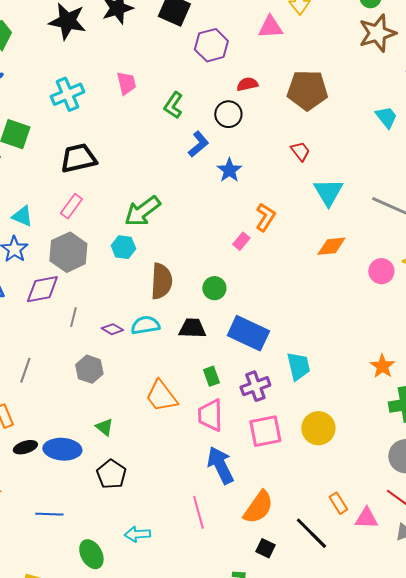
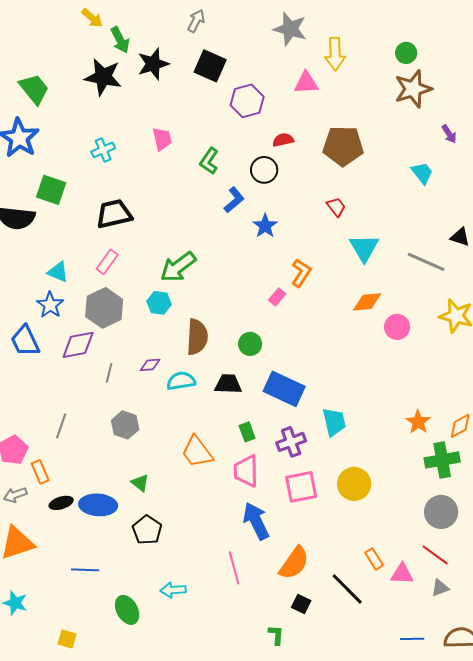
cyan cross: (67, 94) -> (103, 150), size x0.7
pink circle: (381, 271) -> (397, 327), moved
purple diamond: (112, 329) -> (150, 365), moved, turned -35

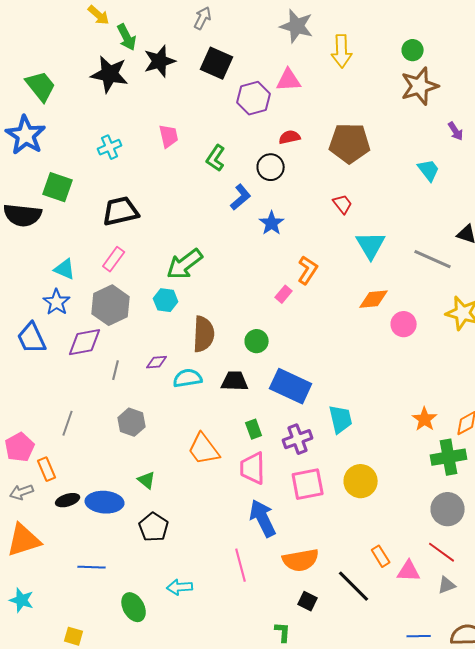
pink triangle: (306, 83) -> (289, 80), moved
orange semicircle: (294, 563) -> (301, 560), turned 45

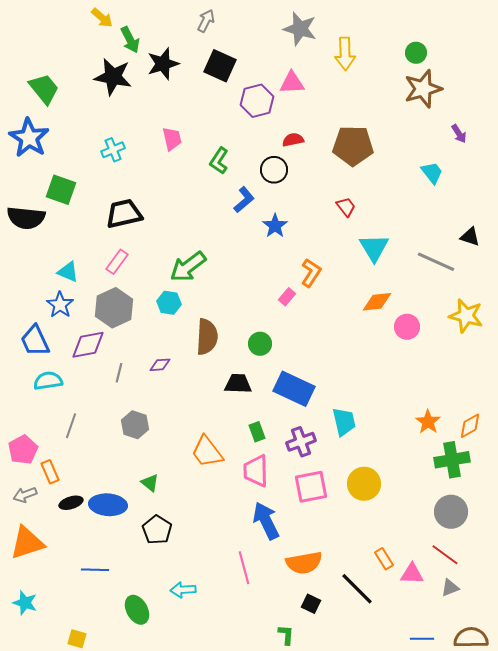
cyan semicircle: (188, 378) -> (48, 381), moved

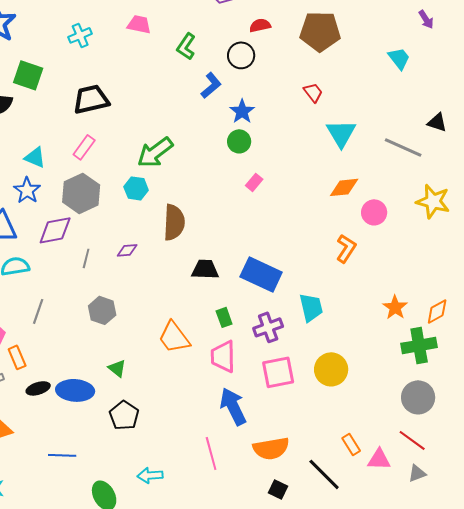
pink trapezoid: (172, 139) -> (139, 24), turned -65
orange L-shape: (311, 273) -> (346, 248), moved
green circle: (260, 344) -> (239, 141), moved

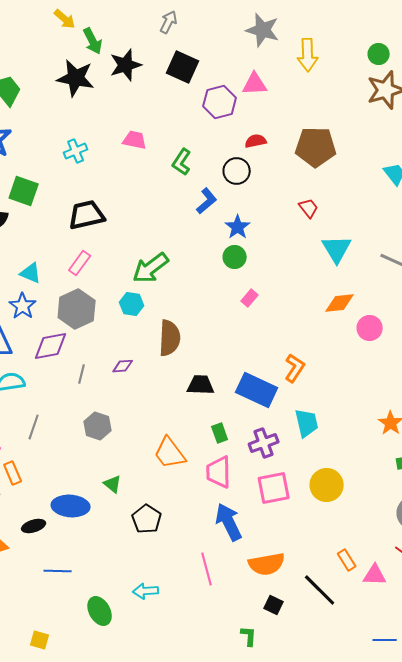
orange L-shape: (346, 248) -> (295, 368), moved
black ellipse: (38, 388) -> (34, 526), moved
black pentagon: (124, 415) -> (147, 519), moved

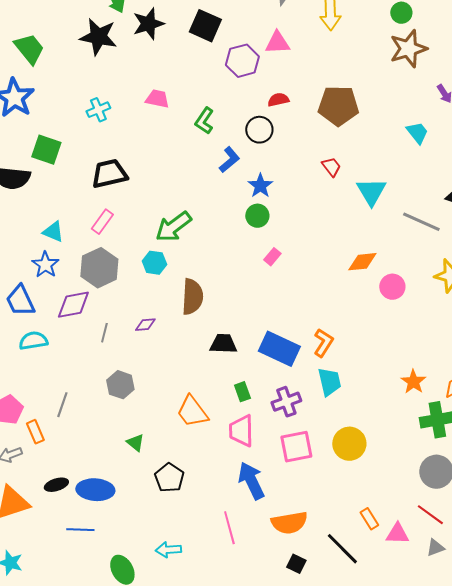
cyan triangle: (337, 249) -> (371, 192), moved
orange L-shape: (295, 368) -> (323, 343), moved
gray line: (34, 427) -> (62, 405), moved
blue ellipse: (71, 506) -> (95, 490), moved

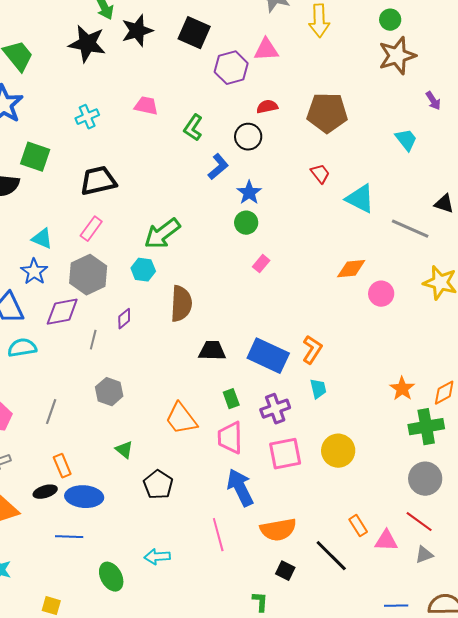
cyan triangle: (371, 192) -> (360, 199), turned -32
purple diamond: (145, 325) -> (124, 319), moved, turned -35
cyan trapezoid: (329, 382) -> (318, 389), size x0.7
orange rectangle: (35, 432) -> (62, 466), moved

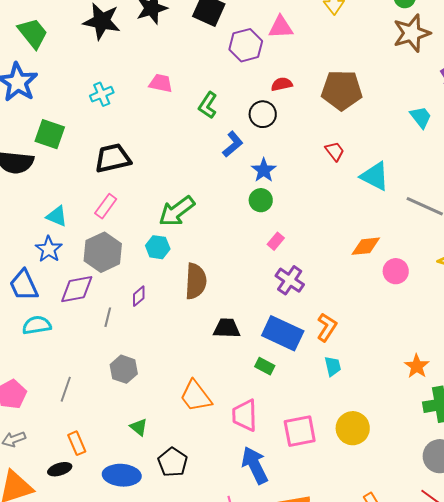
green rectangle: (231, 399) -> (265, 366), moved, turned -42
purple cross: (275, 409) -> (290, 280), moved, turned -36
blue ellipse: (84, 497) -> (122, 475), moved

